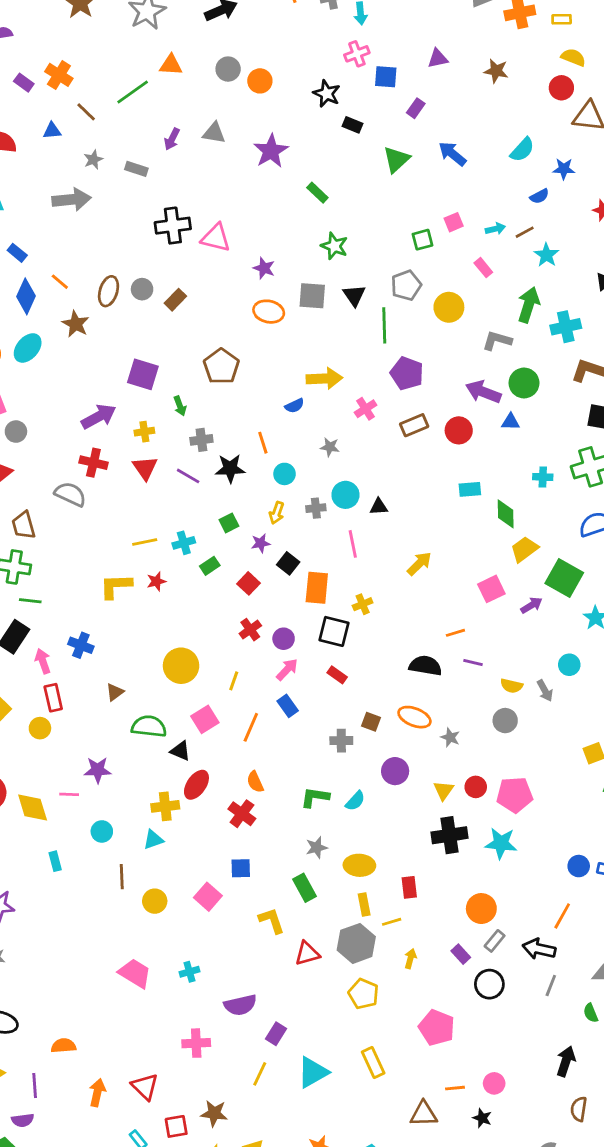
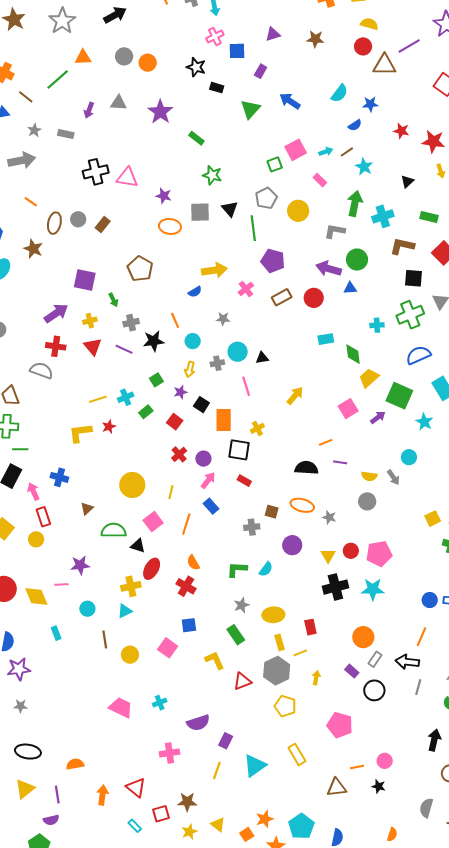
pink square: (454, 222) -> (296, 150), size x1.5
orange line: (60, 282) -> (31, 202), moved

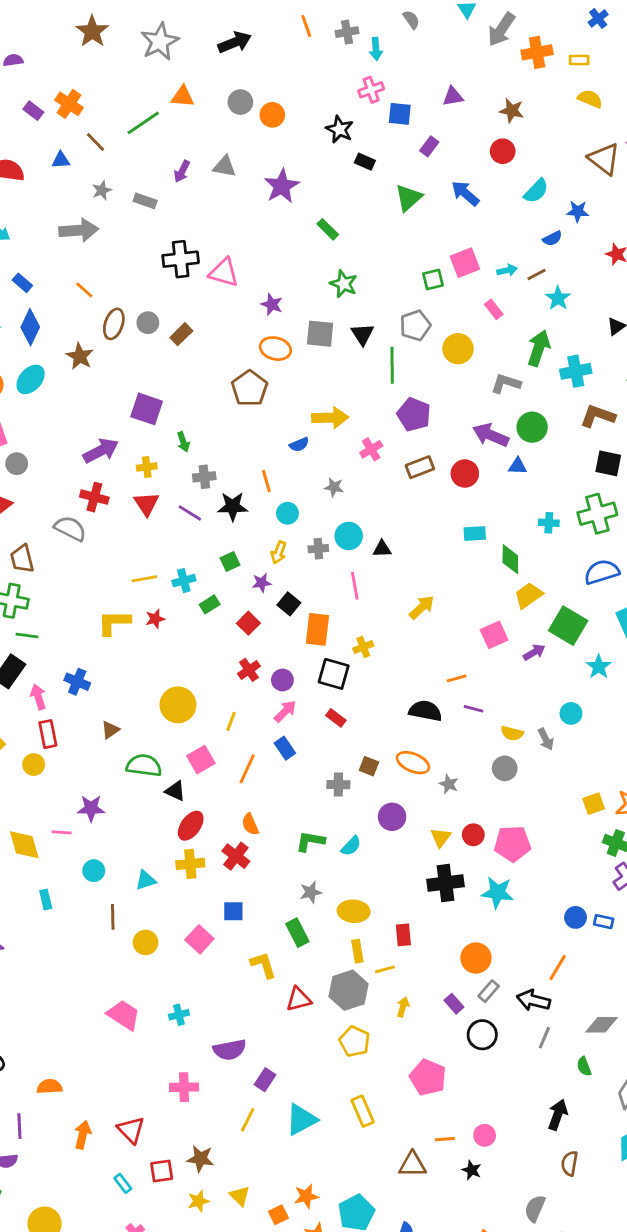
red circle: (363, 46) -> (503, 151), moved
brown triangle: (384, 65) -> (604, 159), turned 30
brown pentagon: (140, 269) -> (250, 388), moved
yellow cross: (131, 586) -> (190, 864), moved

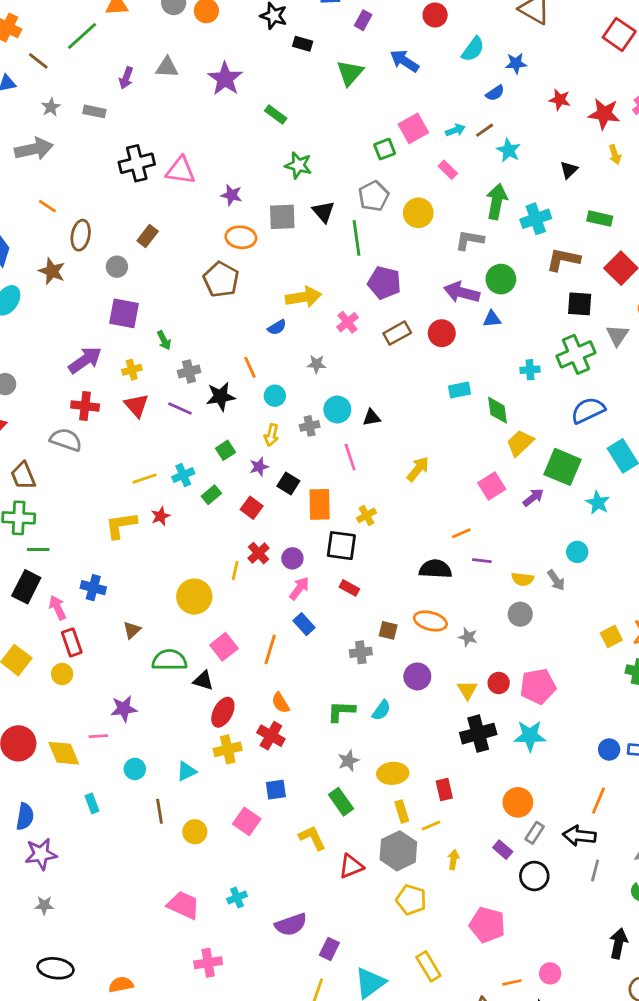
gray circle: (148, 323) -> (117, 267), moved
yellow line: (231, 721) -> (235, 571), moved
pink cross: (184, 1087) -> (208, 963), moved

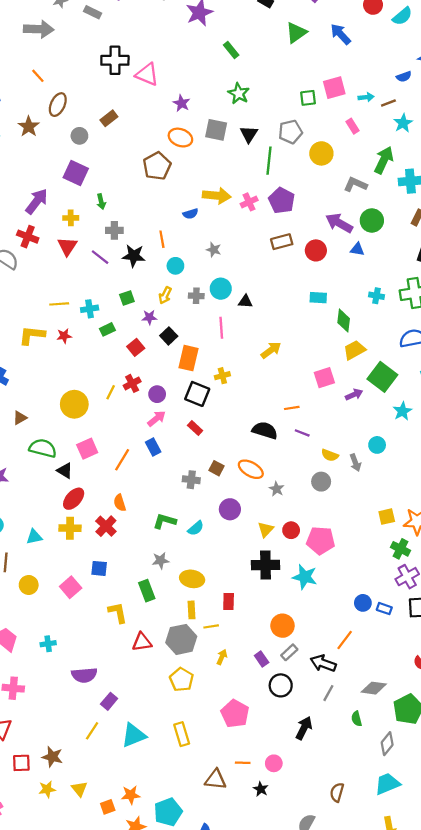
cyan semicircle: (473, 49) -> (402, 16), moved
pink cross: (347, 322) -> (249, 202), moved
purple arrow: (85, 360) -> (37, 201), turned -32
black arrow: (618, 944) -> (304, 728), moved

